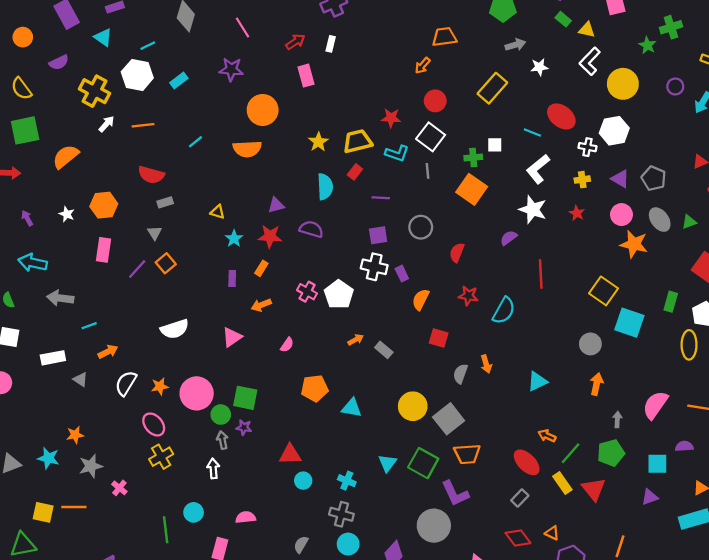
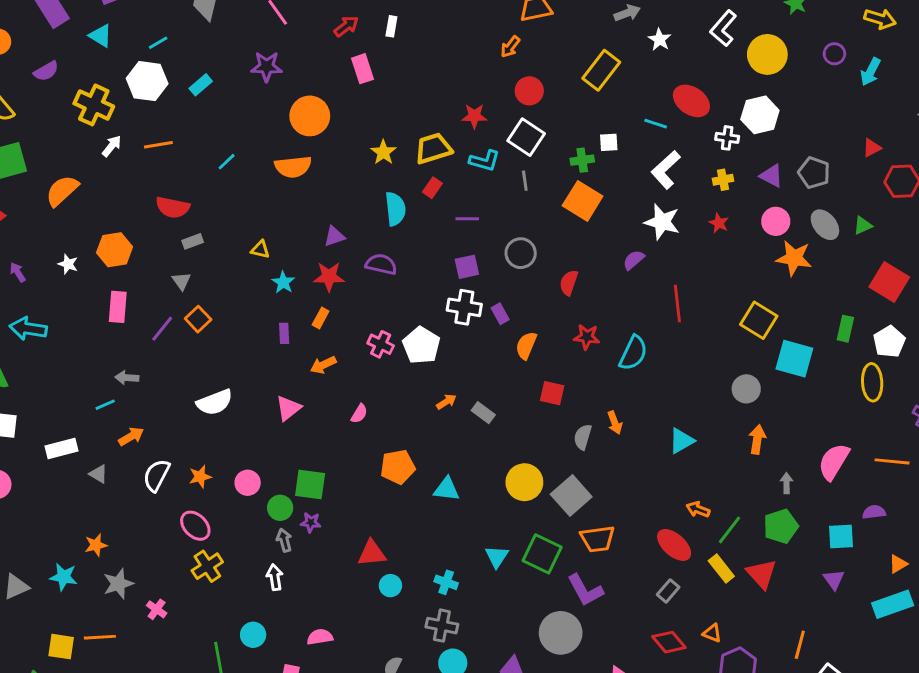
white star: (539, 67) -> (660, 40), turned -30
gray arrow: (60, 298) -> (127, 378), moved, size x0.7
pink circle: (197, 393) -> (248, 483), size x0.6
purple triangle: (650, 497) -> (834, 580), turned -42

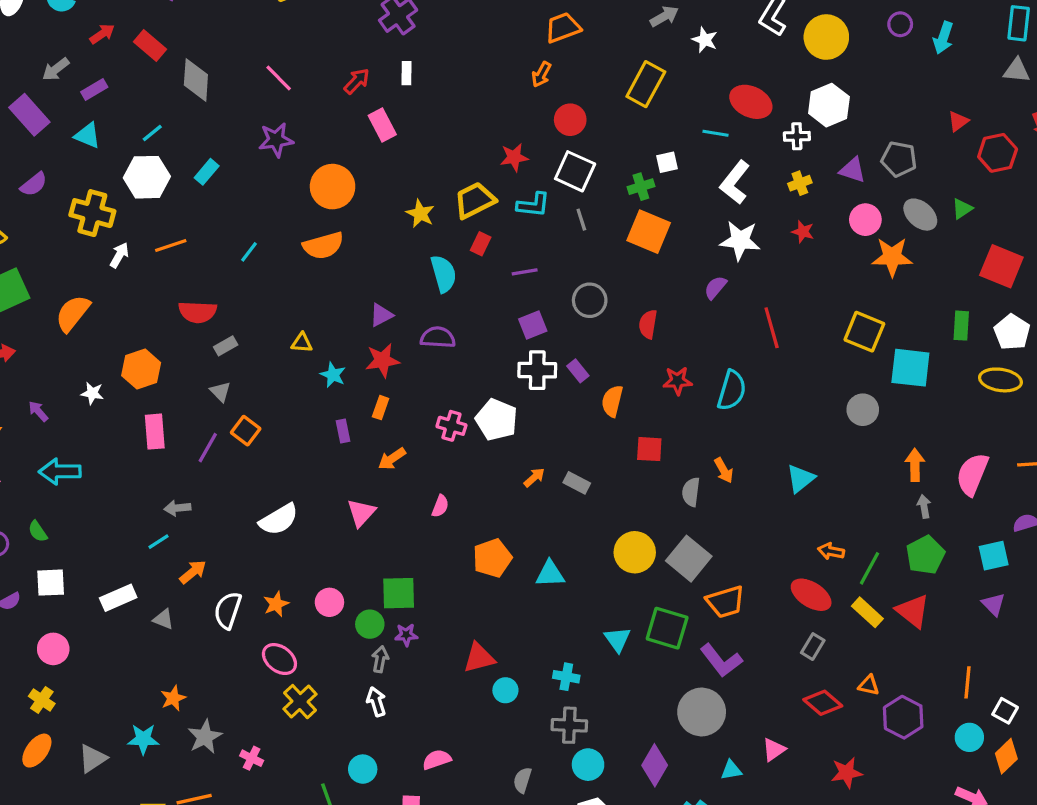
yellow ellipse: (872, 382) -> (1000, 380), turned -69
orange arrow: (757, 439) -> (915, 465), moved
gray arrow: (284, 540) -> (380, 659), turned 35

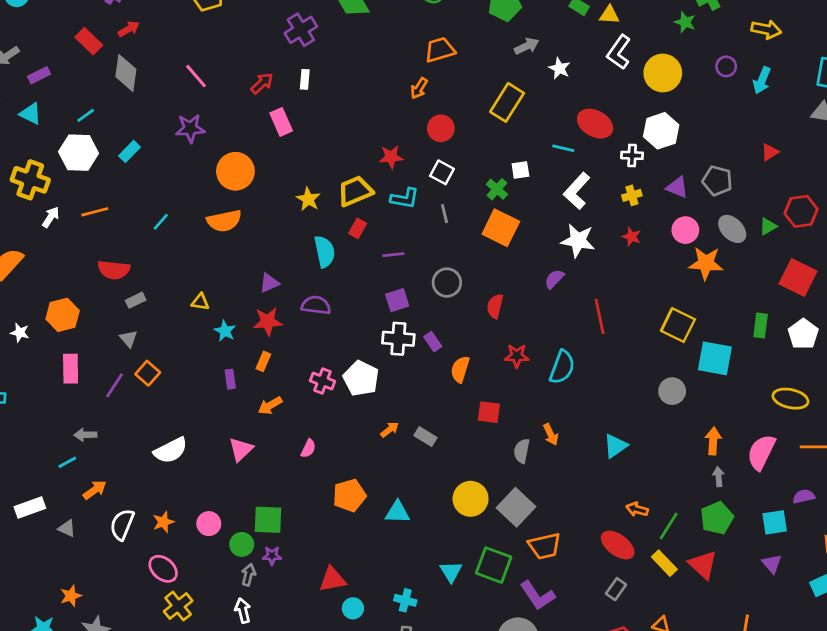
red arrow: (102, 34) -> (129, 29), moved
red hexagon: (998, 153) -> (801, 211), moved
white square: (575, 171) -> (442, 172), size x0.7
green cross: (641, 187) -> (497, 189), turned -35
yellow ellipse: (1000, 380) -> (790, 399), moved

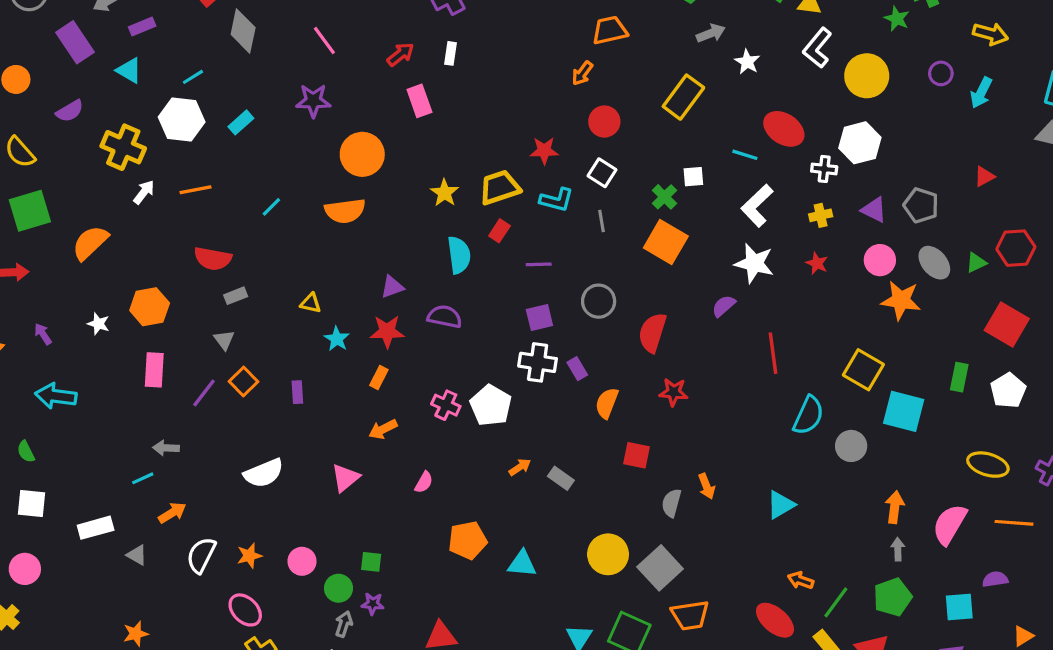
red semicircle: (495, 306) -> (652, 333), size x1.4
cyan semicircle: (562, 367) -> (808, 415), moved
purple rectangle: (230, 379) -> (297, 392), moved
green square: (268, 520) -> (371, 562), size x0.6

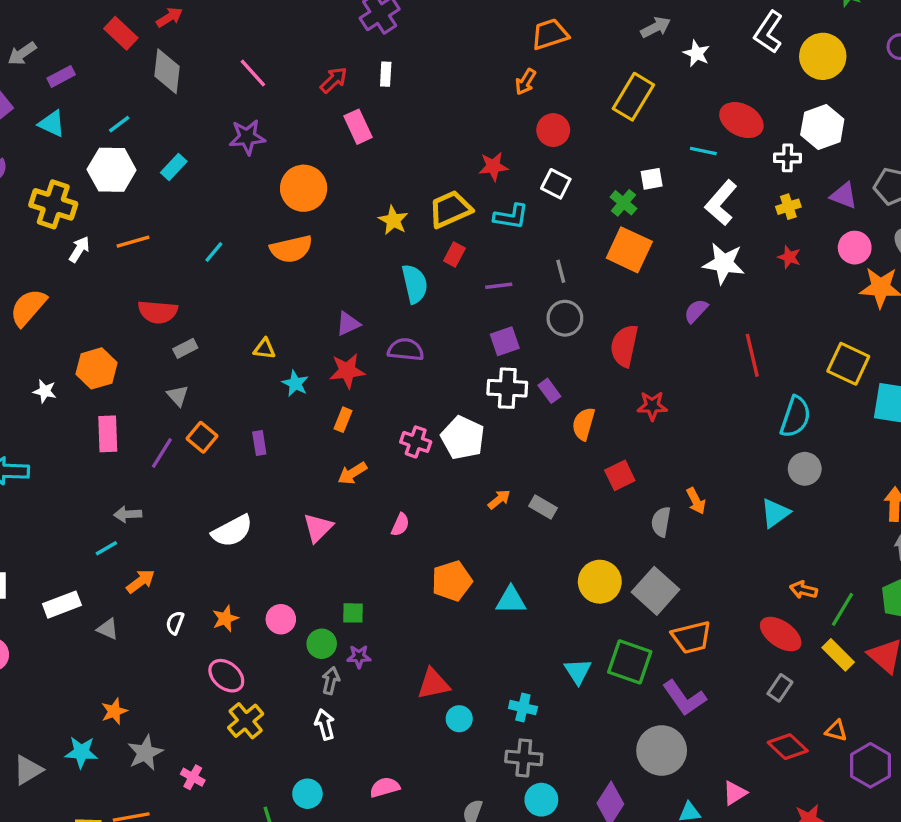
gray line: (602, 221) -> (561, 271), moved
gray circle: (851, 446) -> (805, 469), moved
red square: (637, 455) -> (620, 475), turned -32
white semicircle: (201, 555) -> (175, 623), size x0.6

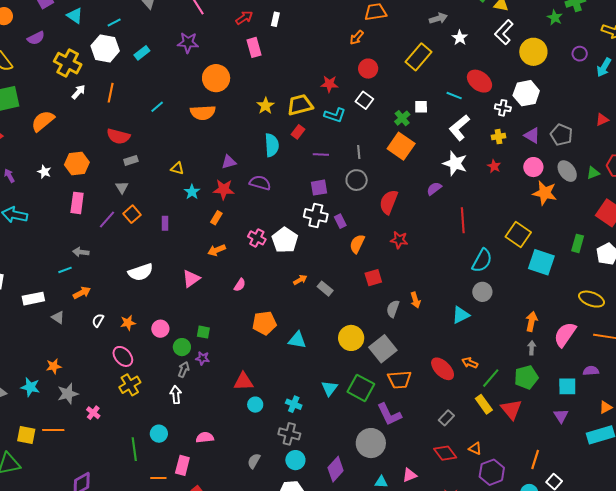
orange line: (133, 242) -> (111, 93), turned -72
red ellipse: (781, 634) -> (443, 369), moved

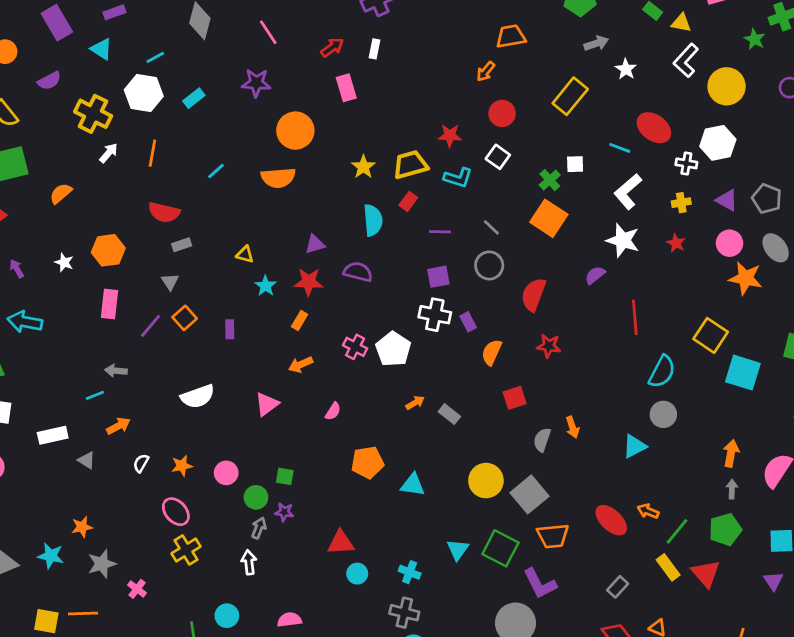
orange semicircle: (43, 121) -> (61, 193), size x0.7
gray line: (359, 152) -> (491, 227), turned -40

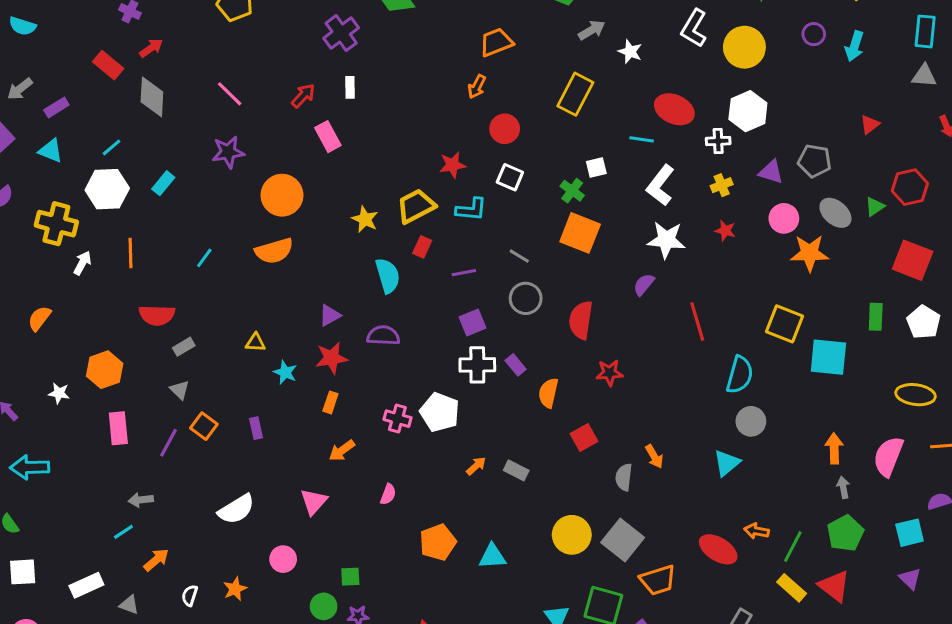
pink circle: (226, 473) -> (283, 559), moved

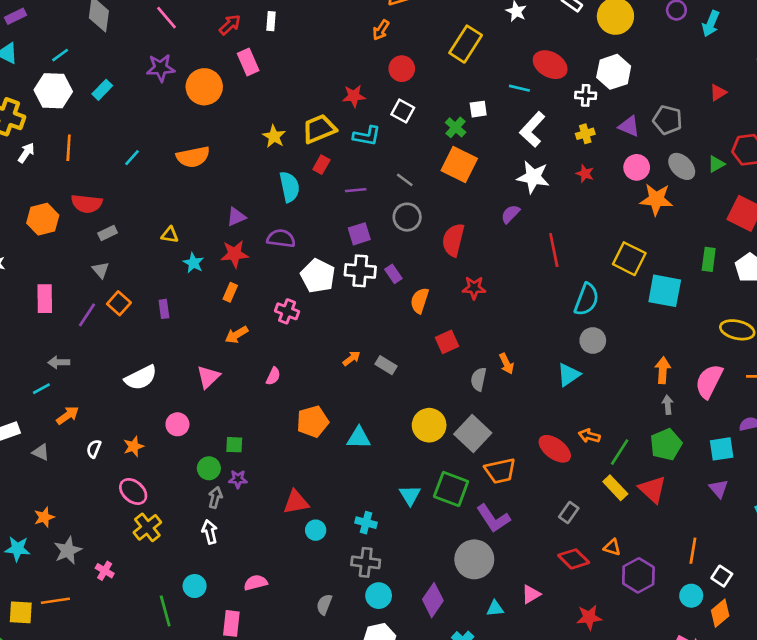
orange circle: (282, 195) -> (204, 87), moved
orange hexagon: (105, 370) -> (43, 219), moved
white pentagon: (440, 412) -> (318, 276), moved

